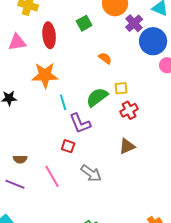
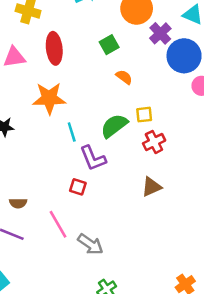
green square: (84, 23) -> (109, 45), moved
gray arrow: (91, 173) -> (90, 244), moved

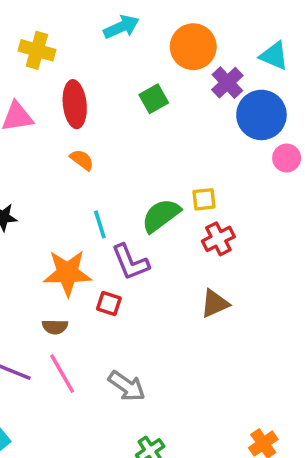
orange semicircle: (124, 77) -> (82, 160), moved
orange star: (49, 98) -> (68, 273), moved
brown semicircle: (18, 203) -> (55, 327), moved
pink line: (58, 224) -> (62, 374), moved

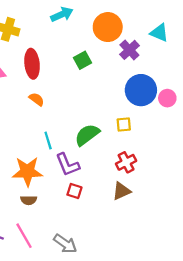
blue circle: (261, 115) -> (141, 90), moved
yellow square: (204, 199) -> (124, 124), moved
red cross: (218, 239) -> (126, 162), moved
red square: (109, 303) -> (74, 191), moved
brown semicircle: (55, 327) -> (29, 200), moved

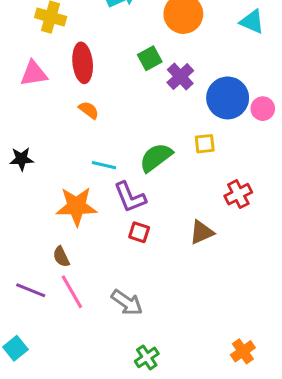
purple cross: (129, 50) -> (180, 77), moved
cyan line: (48, 141) -> (104, 165), turned -60
red cross: (126, 162) -> (238, 194), moved
brown semicircle: (29, 200) -> (61, 257), moved, turned 63

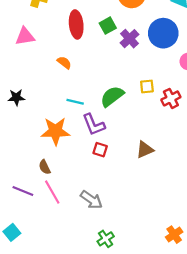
red ellipse: (83, 63) -> (76, 24), moved
blue circle: (228, 98) -> (163, 33), moved
red cross: (238, 194) -> (171, 98), moved

